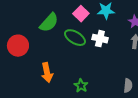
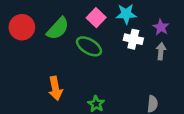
white cross: (100, 39) -> (133, 39), moved
red circle: (18, 46) -> (22, 27), moved

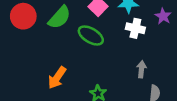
gray arrow: (161, 51) -> (141, 69), moved
orange arrow: (55, 88) -> (57, 78), turned 45

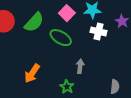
gray arrow: (141, 69) -> (80, 66), moved

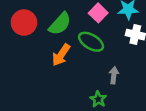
orange arrow: (32, 73) -> (61, 55), moved

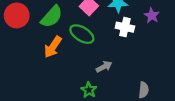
gray arrow: (114, 75) -> (104, 67), turned 56

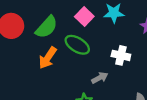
white cross: (125, 27) -> (121, 55), moved

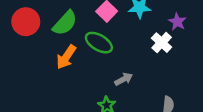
white cross: (121, 55) -> (162, 43), moved, turned 30

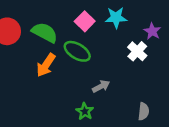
green semicircle: (65, 23) -> (45, 33), turned -104

